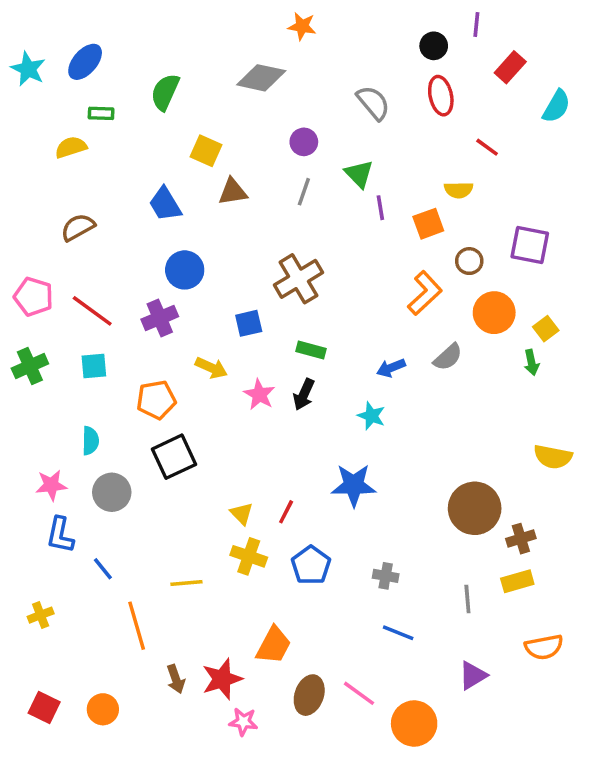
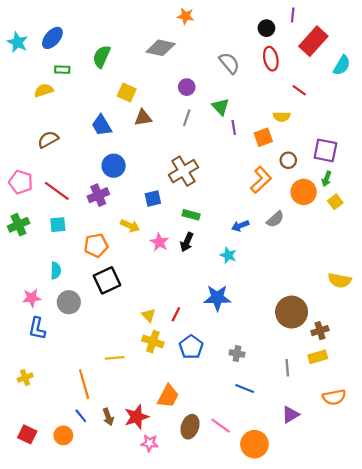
red rectangle: (510, 67) -> (313, 41), size x1.5
green arrow: (532, 362) -> (327, 179), moved, turned 32
blue line: (103, 569) -> (81, 416), moved

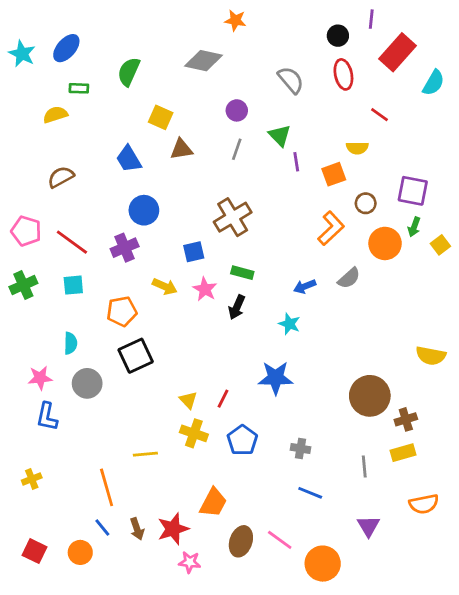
yellow square: (335, 202) -> (440, 245), moved
pink star: (159, 242) -> (205, 289), moved
purple triangle: (290, 415) -> (368, 526), turned -30

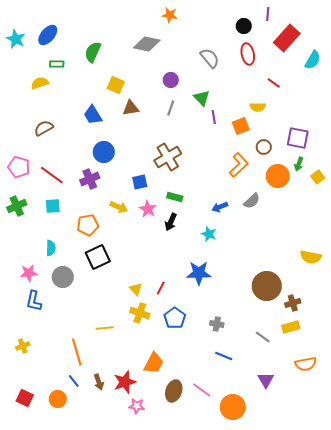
gray line: (364, 467) -> (263, 337), turned -49

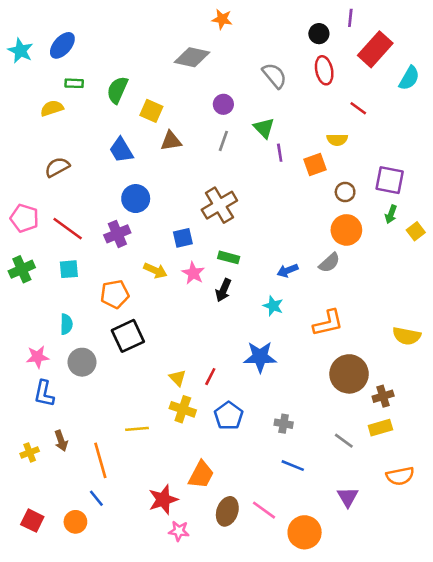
green semicircle: (93, 52) -> (117, 90), moved
orange L-shape: (239, 165) -> (328, 323), moved, turned 30
orange circle: (278, 176) -> (346, 230), moved
brown arrow: (99, 382) -> (61, 441), moved

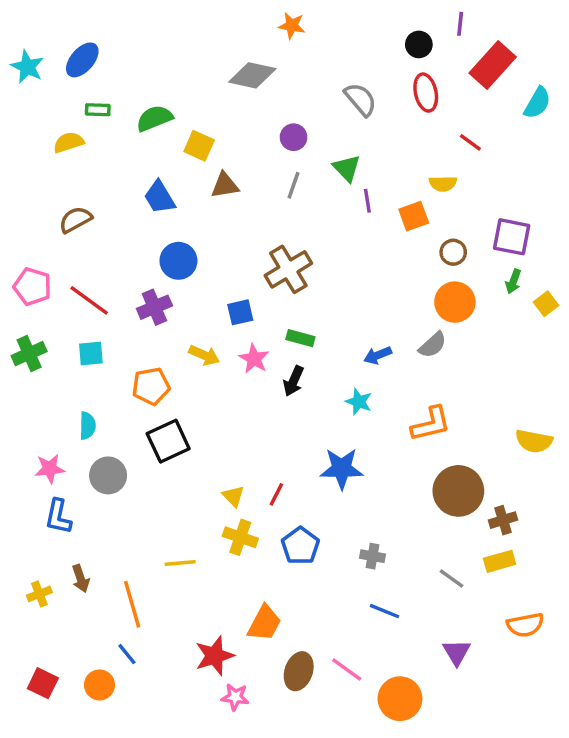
green semicircle: (117, 90) -> (154, 118), turned 44

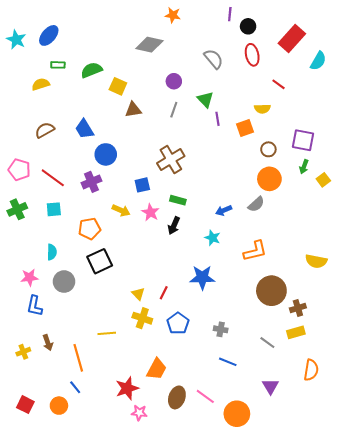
purple line: (460, 24) -> (230, 14), moved
blue trapezoid: (160, 197) -> (84, 129), moved
orange semicircle: (525, 625) -> (311, 370), turned -70

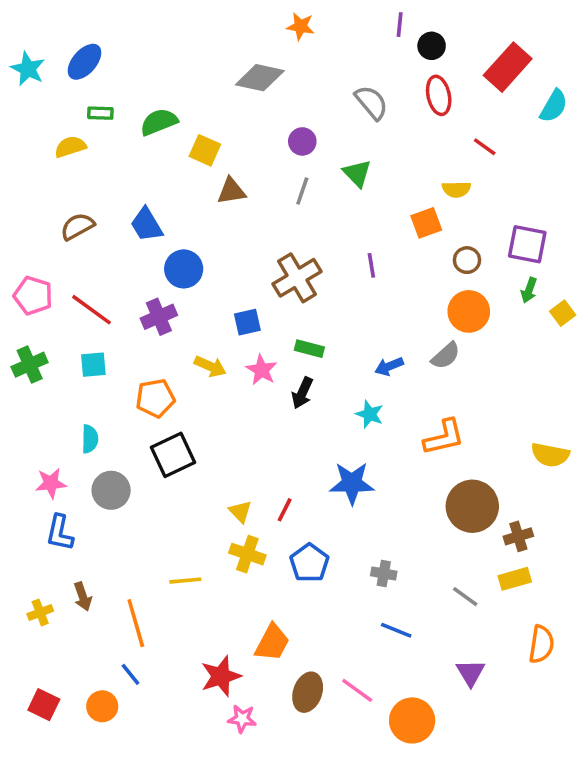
purple line: (218, 119) -> (371, 265), moved

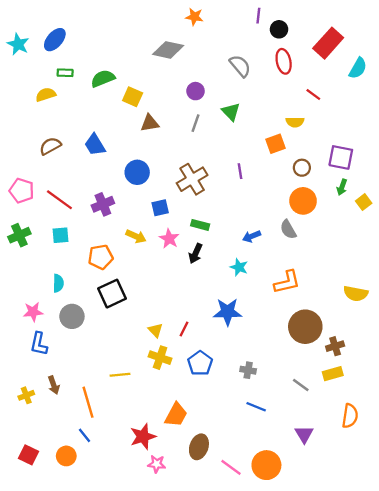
blue circle: (184, 269) -> (137, 172), moved
gray semicircle: (446, 356) -> (288, 229), turned 102
pink line: (357, 690) -> (231, 467), moved

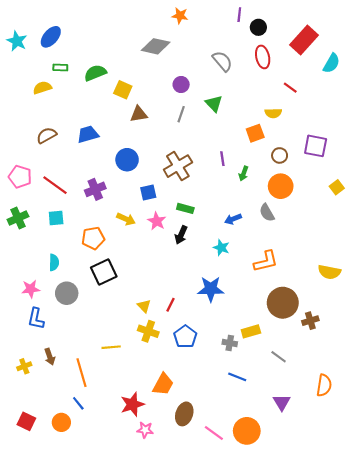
blue trapezoid: (95, 145) -> (88, 134), turned 105
green arrow: (342, 187) -> (244, 173), moved
yellow rectangle: (333, 374) -> (251, 331), moved

